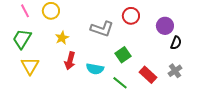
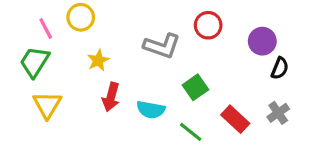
pink line: (25, 11) -> (46, 28), moved

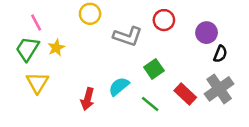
yellow circle: (81, 17) -> (90, 14), moved
yellow star: (98, 60) -> (56, 48), moved
red arrow: (111, 97) -> (88, 99), moved
cyan semicircle: (151, 110) -> (119, 86), turned 130
gray cross: (278, 113) -> (219, 89), size x1.6

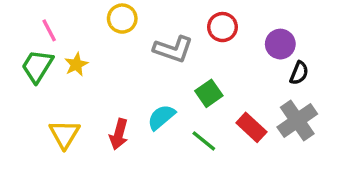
yellow triangle: (37, 83) -> (64, 134), moved

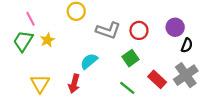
red circle: (222, 27) -> (139, 30), moved
cyan semicircle: (161, 117) -> (89, 61), moved

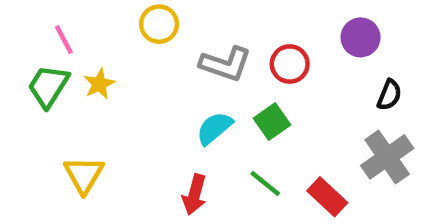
purple circle: (175, 27) -> (361, 37), moved
cyan semicircle: (89, 61) -> (214, 128), moved
red rectangle: (157, 79) -> (327, 197), moved
red arrow: (74, 84) -> (194, 195), moved

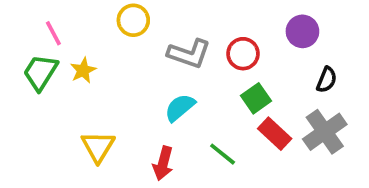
green square: (272, 122) -> (256, 98), moved
yellow triangle: (84, 175) -> (98, 147), moved
red rectangle: (327, 197) -> (275, 134), moved

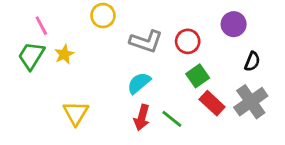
red arrow: (163, 163) -> (142, 117), moved

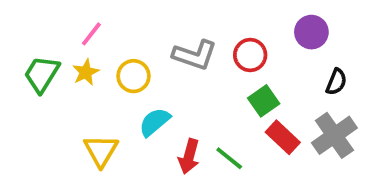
yellow circle: (103, 16) -> (134, 76), moved
pink line: (41, 26) -> (91, 34), moved, turned 66
cyan semicircle: (139, 83) -> (155, 122), moved

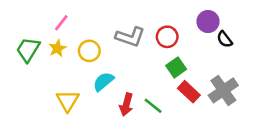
black semicircle: (336, 82) -> (225, 39), moved, turned 120

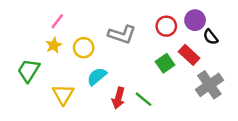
red circle: (167, 37) -> (166, 26), moved
green trapezoid: (28, 50) -> (29, 70), moved
red rectangle: (189, 92) -> (189, 55), moved

